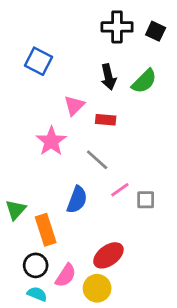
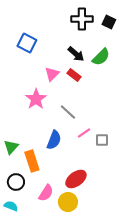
black arrow: (108, 77) -> (76, 54), turned -36
red rectangle: (106, 120) -> (74, 75), moved, turned 32
black circle: (36, 265) -> (16, 182), moved
cyan semicircle: (37, 294) -> (11, 206), moved

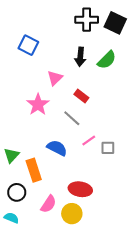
black square: (109, 22) -> (115, 23), size x1.5
black arrow: (76, 54) -> (80, 57), turned 54
red rectangle: (74, 75) -> (81, 96), moved
blue semicircle: (54, 140) -> (57, 148), turned -84
red ellipse: (76, 179) -> (80, 189), turned 45

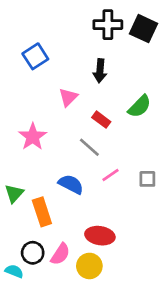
blue square: (28, 45) -> (35, 56), turned 30
green semicircle: (107, 60) -> (139, 106), moved
pink star: (38, 104) -> (33, 137), moved
gray square: (108, 148) -> (147, 179), moved
black circle: (17, 192) -> (33, 253), moved

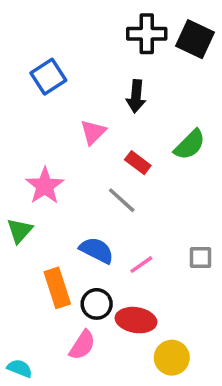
pink line: (110, 175) -> (141, 265), moved
gray square: (147, 179) -> (200, 257), moved
green triangle: (14, 193) -> (20, 231), moved
black circle: (33, 253) -> (97, 304), moved
yellow circle: (89, 266) -> (172, 358), moved

